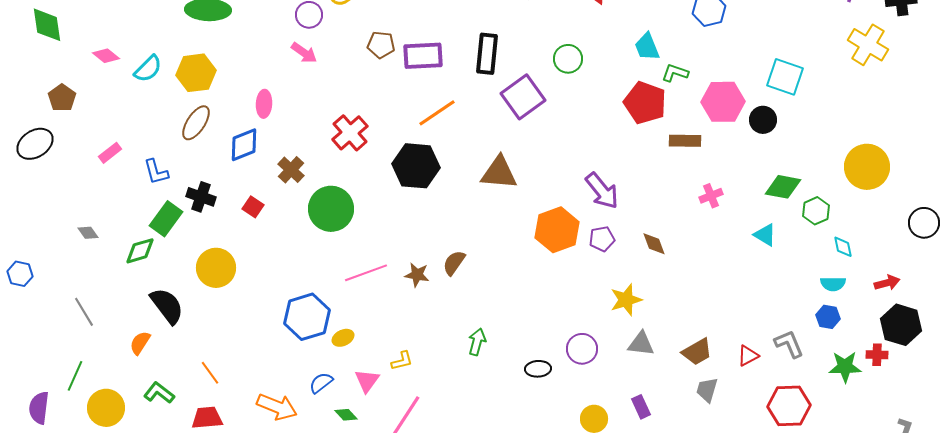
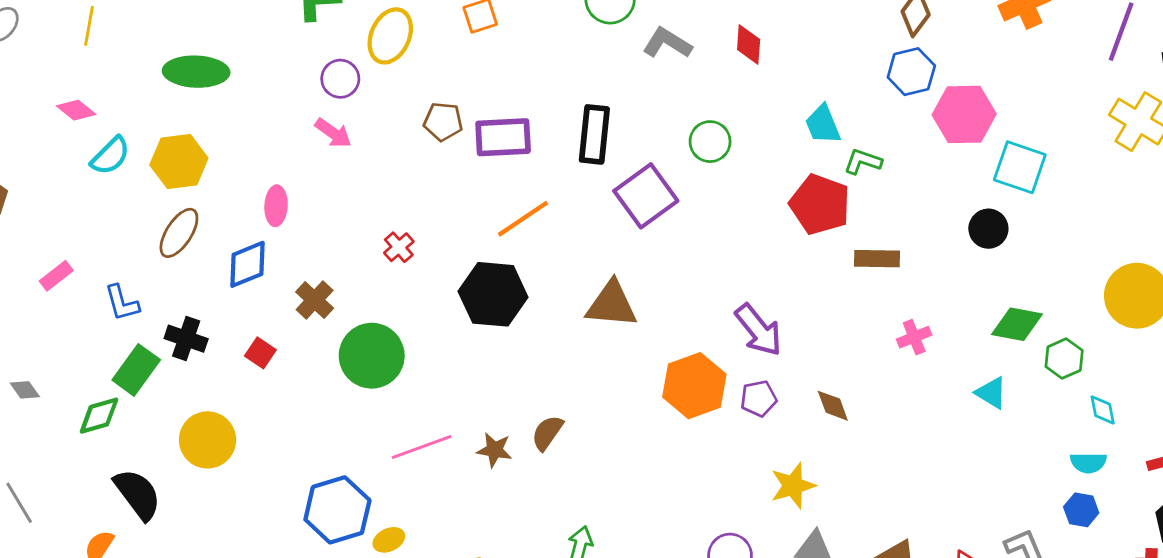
pink diamond: (106, 56) -> (76, 110), moved
pink hexagon: (723, 102) -> (964, 114), moved
red cross: (350, 133) -> (399, 247), size x0.6

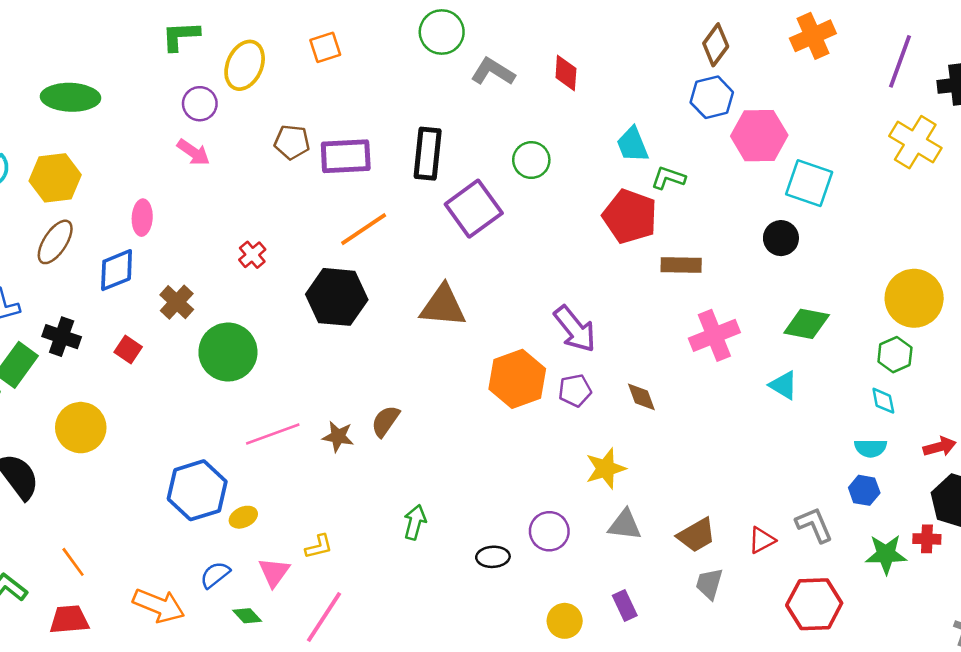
pink cross: (914, 337) -> (714, 335), size x1.6
green hexagon: (1064, 359) -> (895, 355), moved

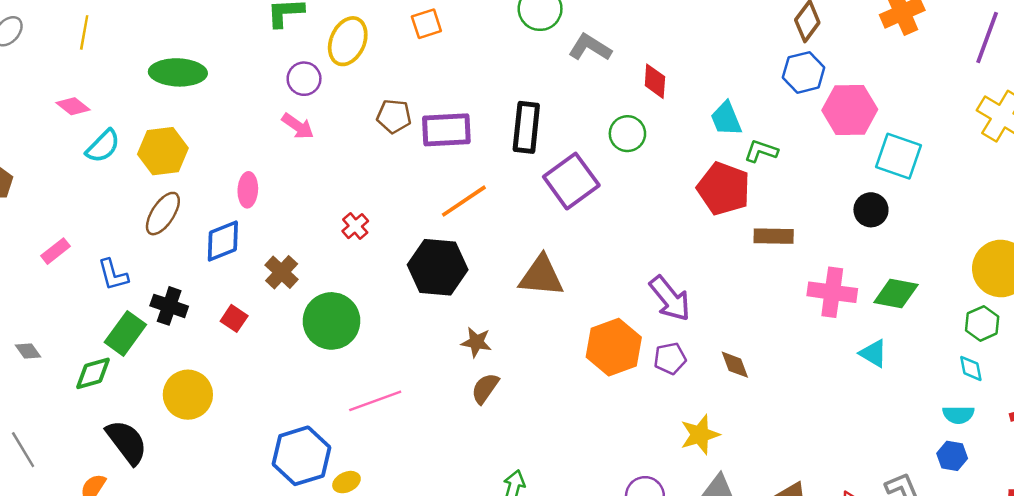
red diamond: (566, 73) -> (655, 81), moved
pink cross: (714, 335) -> (832, 292), moved, turned 30
brown star: (338, 437) -> (476, 342), moved

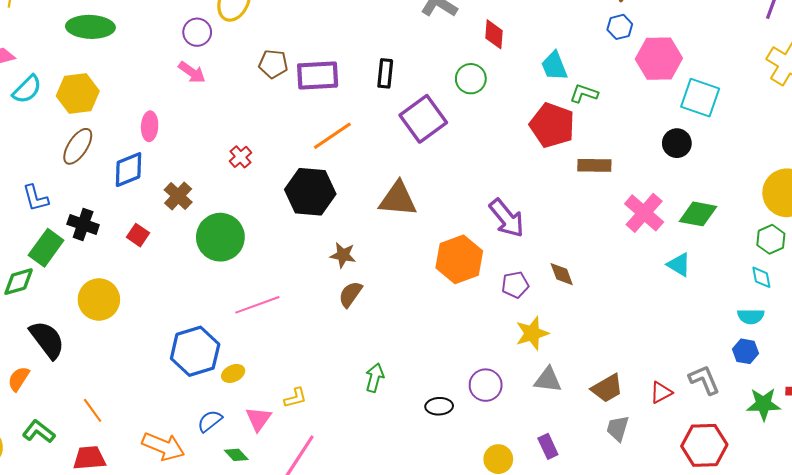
blue hexagon: (804, 72) -> (620, 27), size x0.7
black rectangle: (526, 127) -> (385, 73), size x0.7
pink cross: (832, 292) -> (644, 213), turned 33
purple pentagon: (670, 358) -> (515, 285), moved

